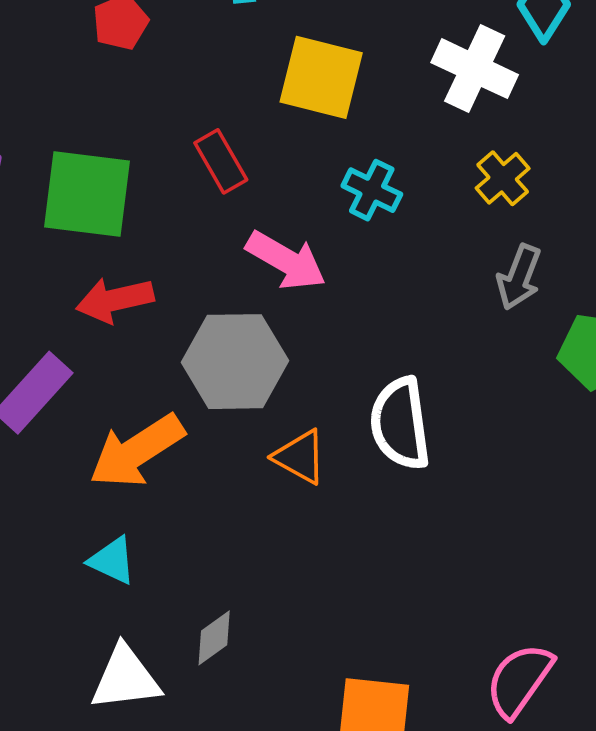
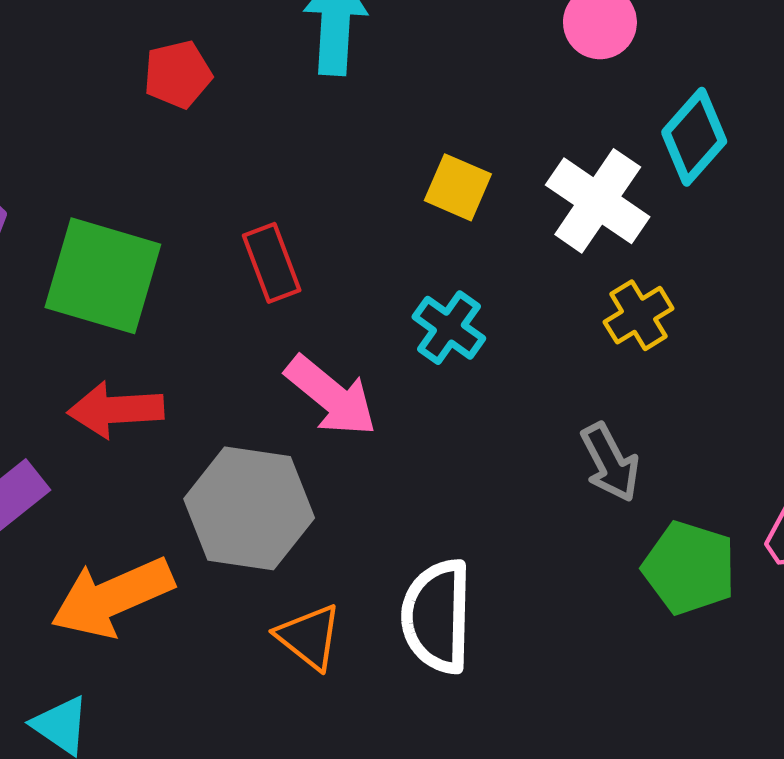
yellow square: (321, 77) -> (458, 187), moved, size x0.6
yellow cross: (503, 178) -> (639, 315), moved
gray arrow: (519, 277) -> (610, 462), turned -58

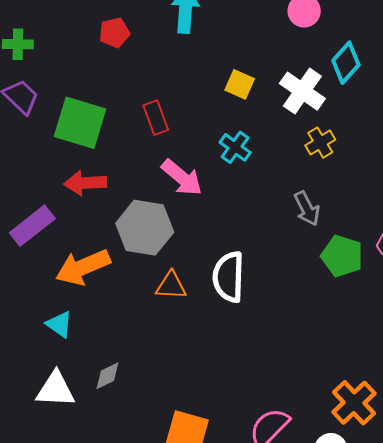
orange triangle: (309, 637) -> (171, 286), turned -36

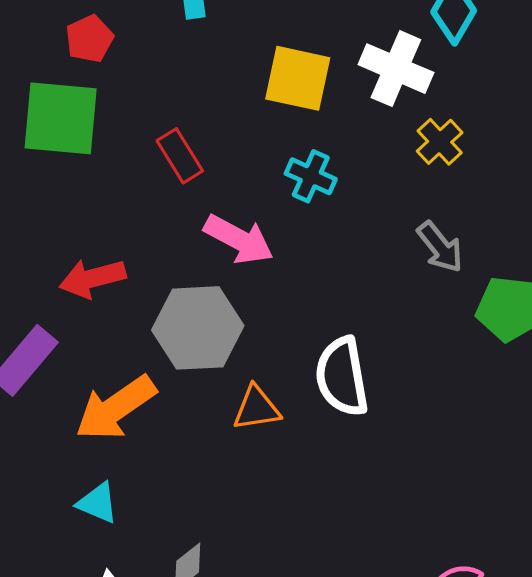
yellow square: (240, 84) -> (298, 78), size x1.5
green square: (80, 123) -> (61, 118), moved

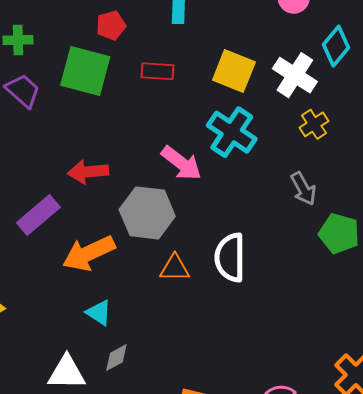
red rectangle: (180, 156) -> (158, 71), moved, turned -64
cyan cross: (311, 176) -> (232, 132), size x1.6
cyan triangle: (98, 503) -> (99, 313), moved

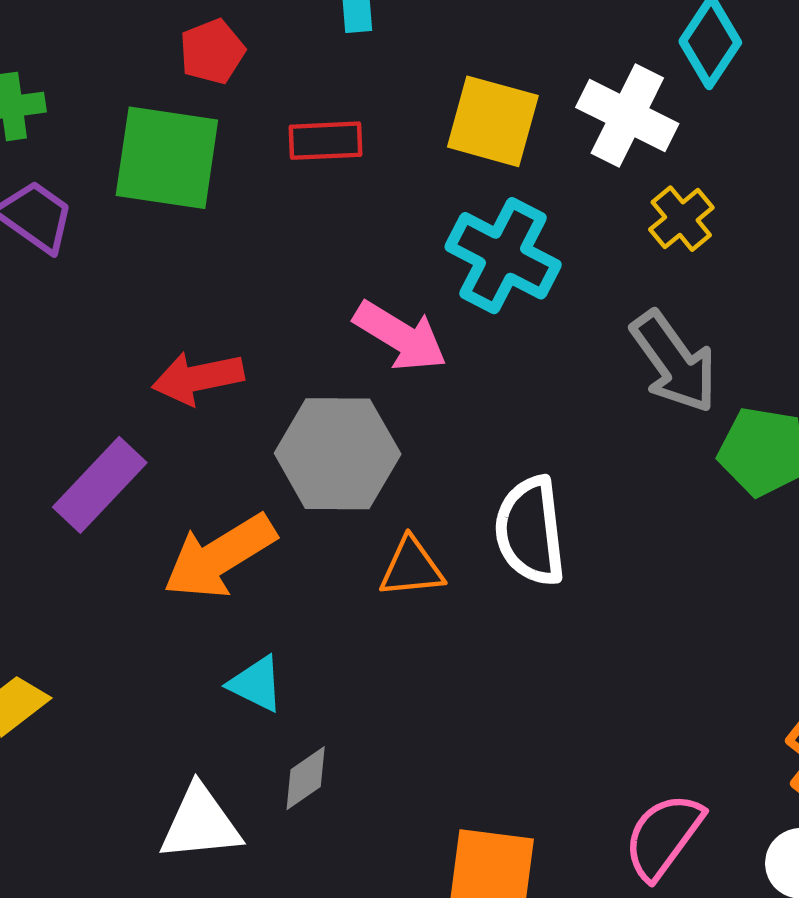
gray arrow: (303, 189) -> (674, 362), size x1.4

